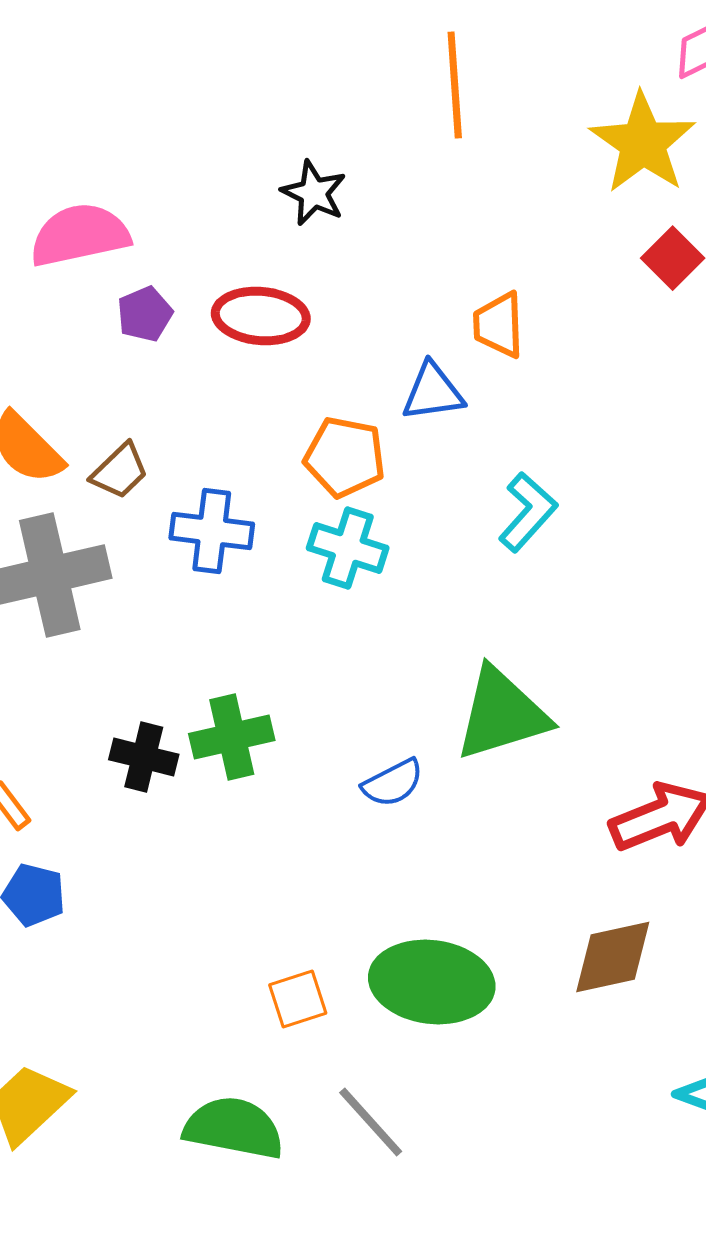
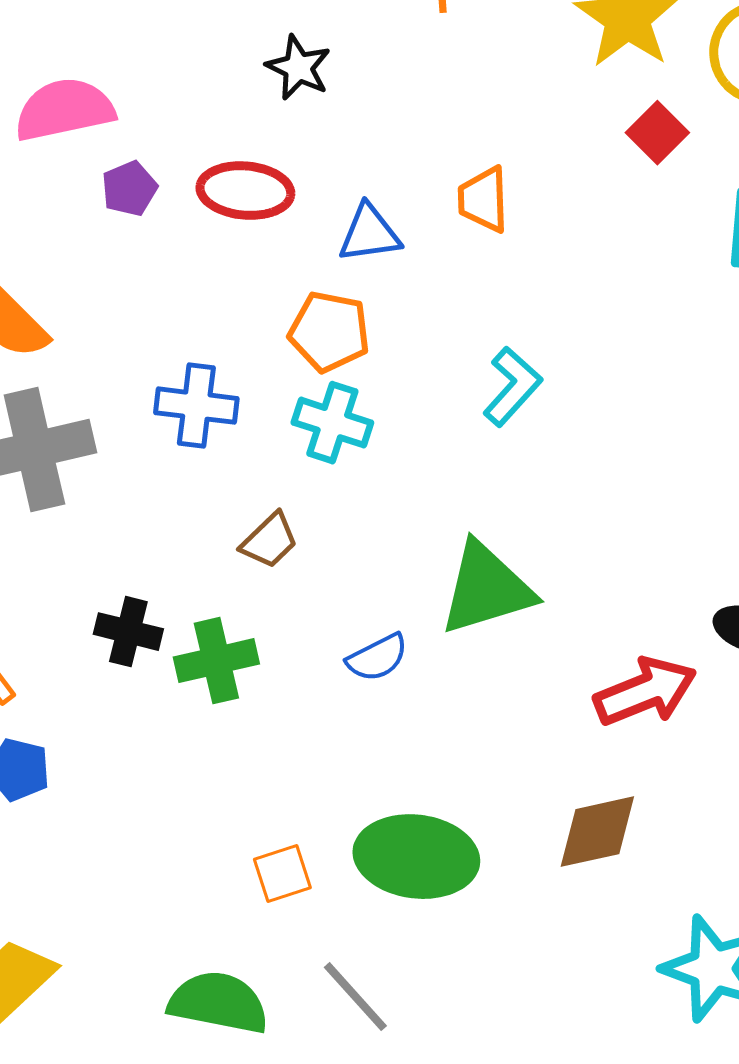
blue triangle: (433, 392) -> (369, 234), moved
brown trapezoid: (120, 471) -> (269, 541), moved
green cross: (232, 737) -> (216, 661), moved

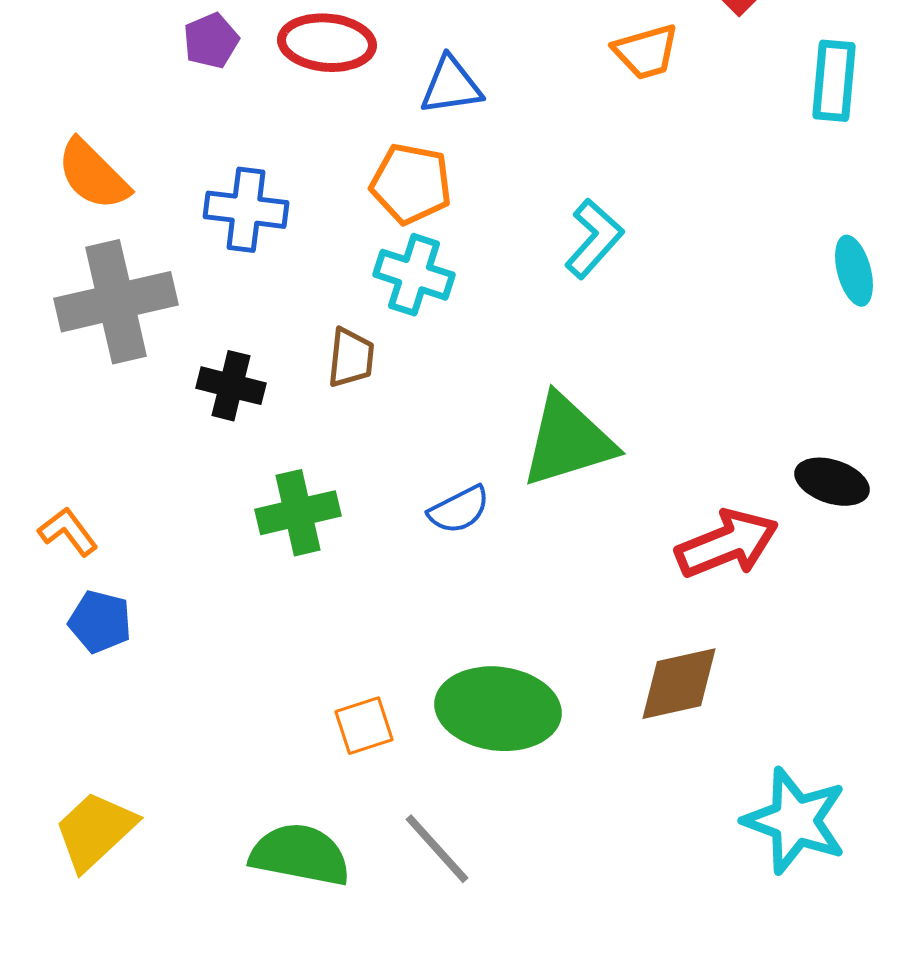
orange trapezoid: (483, 200) -> (646, 52), moved, turned -104
blue cross: (196, 406) -> (246, 210), moved
brown trapezoid: (269, 541) -> (351, 358), moved, turned -40
black cross: (128, 632) -> (231, 386), moved

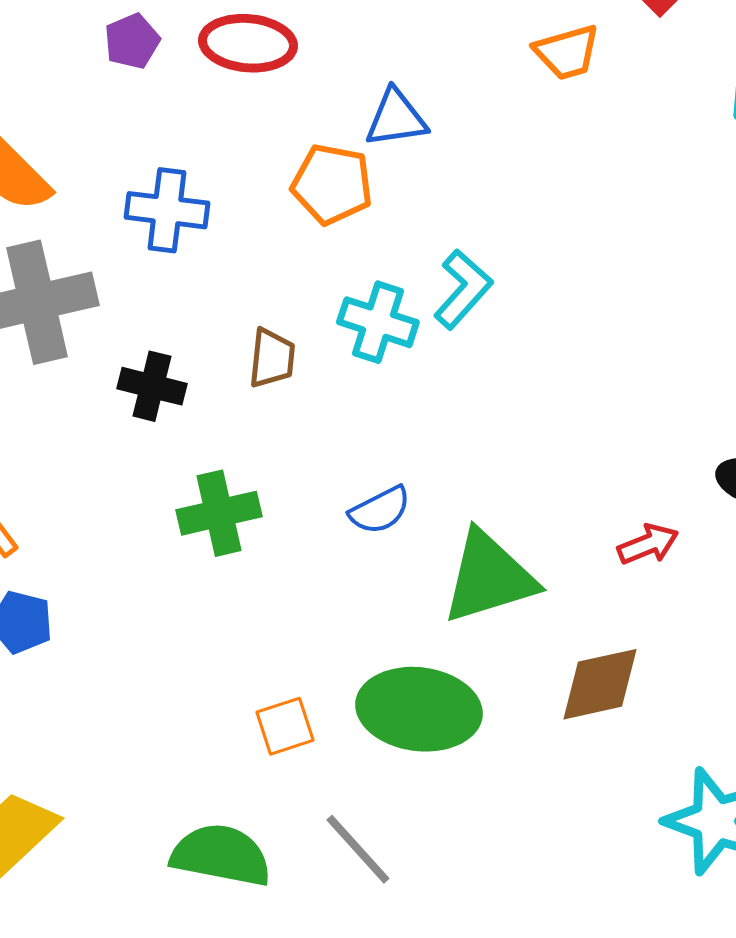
blue triangle: (451, 86) -> (396, 118), moved
cyan L-shape: (594, 239) -> (463, 289), moved
cyan cross: (414, 275) -> (378, 322), moved
green triangle: (568, 441) -> (489, 577), moved
red arrow: (727, 544) -> (648, 544), size x0.6

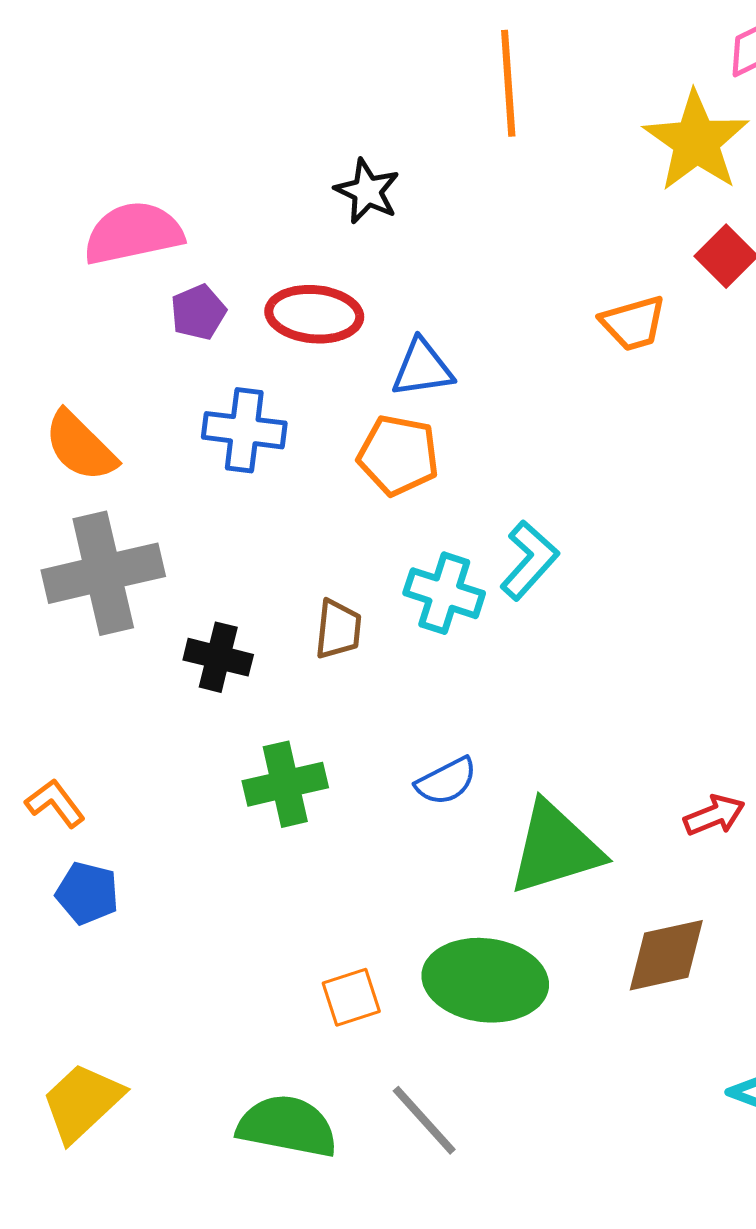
blue triangle: (396, 118) -> (422, 368), moved
blue cross: (167, 210) -> (244, 430), moved

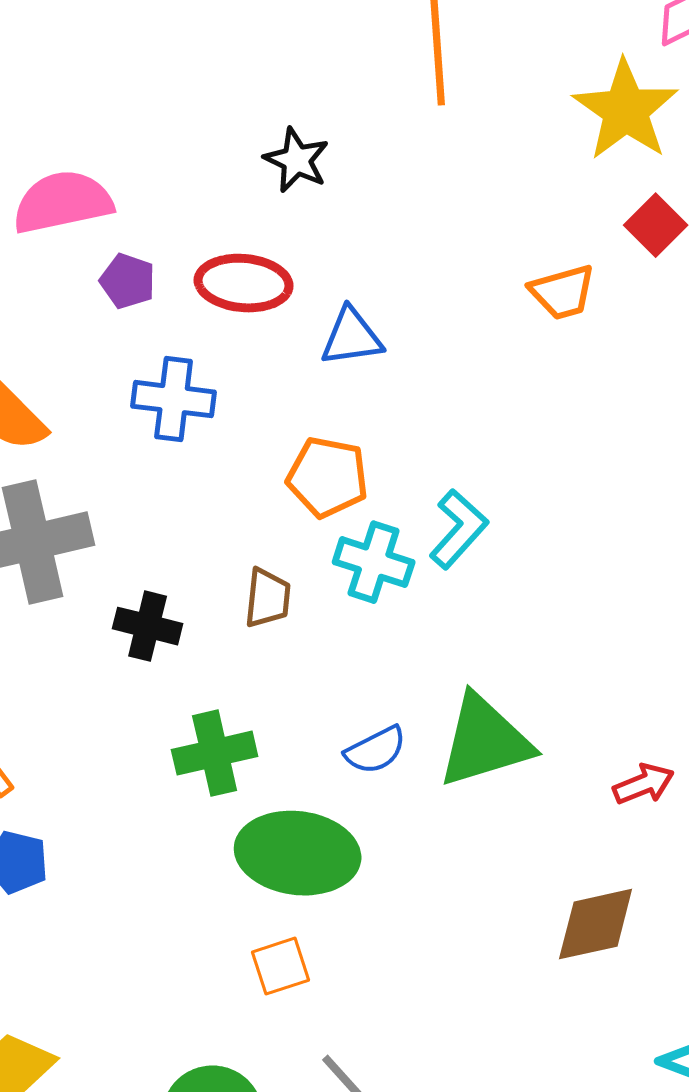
purple pentagon: (198, 312) -> (128, 281), turned -30
orange pentagon: (398, 455) -> (328, 477), moved
green triangle: (555, 848) -> (485, 741), moved
green ellipse: (485, 980) -> (298, 853), moved

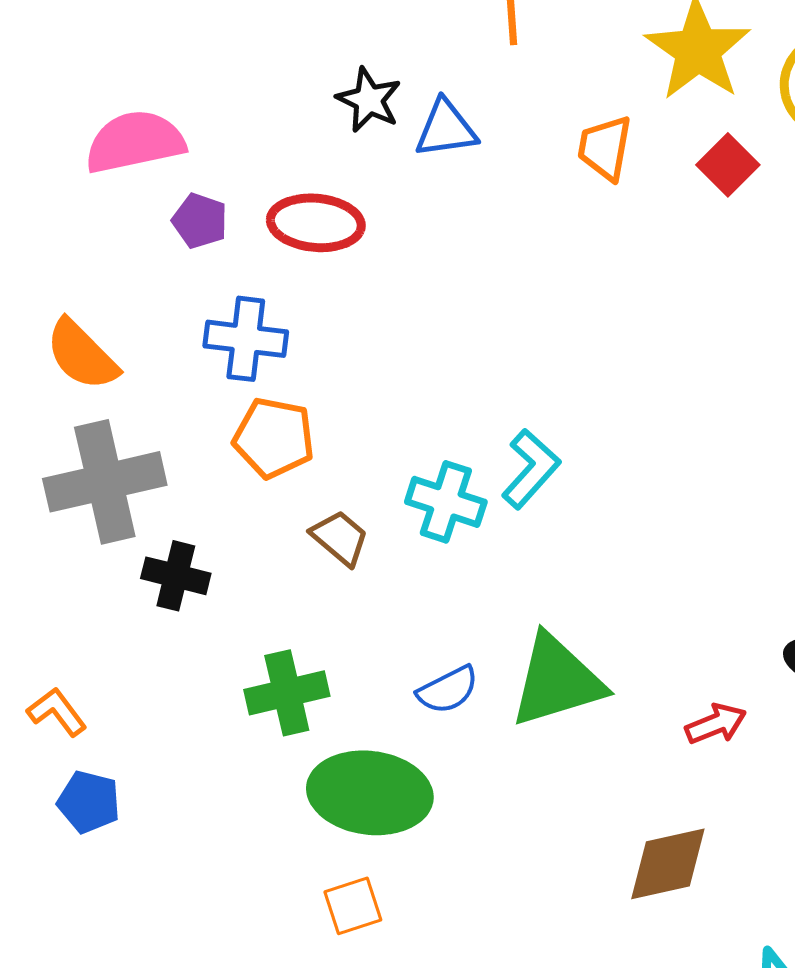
orange trapezoid: (563, 292) -> (605, 148), moved, turned 116
blue triangle: (352, 337) -> (446, 129), moved
orange pentagon: (328, 477) -> (274, 438), moved
brown trapezoid: (268, 598) -> (340, 538), turned -56
black cross: (148, 626) -> (176, 576), moved

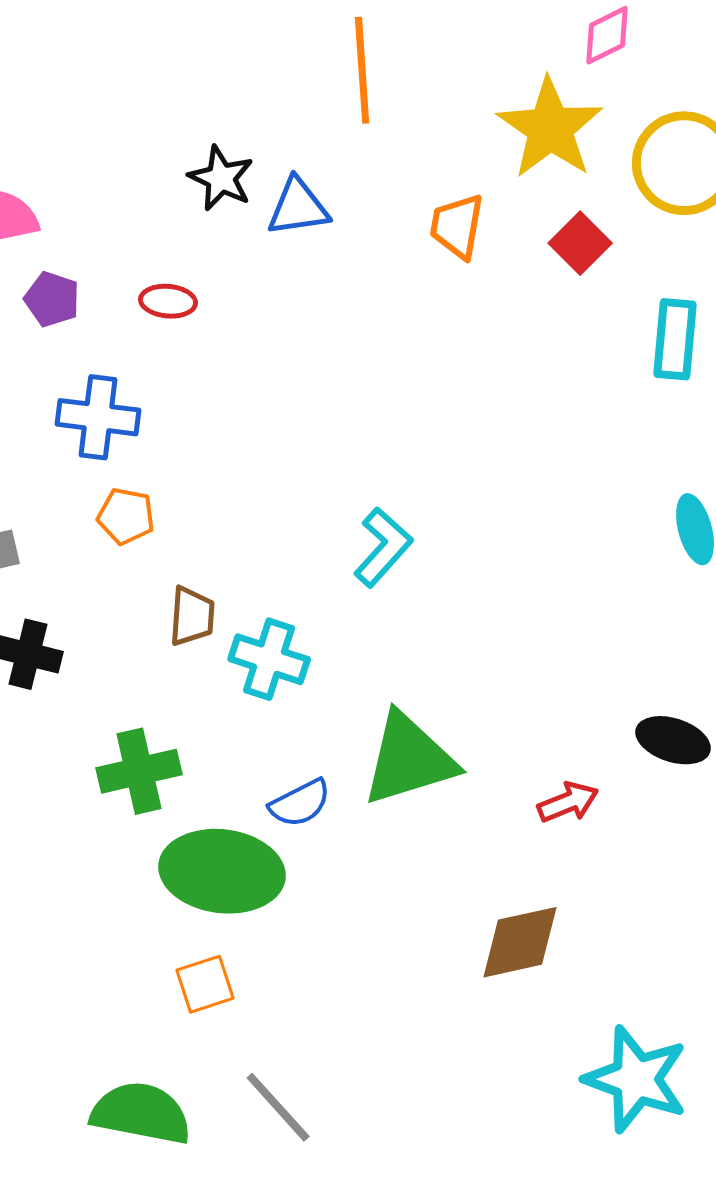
red ellipse: (316, 223) -> (168, 301), size x0.6
orange pentagon: (274, 438) -> (126, 516), size x0.7
cyan cross: (446, 502) -> (269, 659), moved
brown trapezoid: (340, 538) -> (192, 616), turned 54
blue semicircle: (448, 690) -> (300, 803), moved

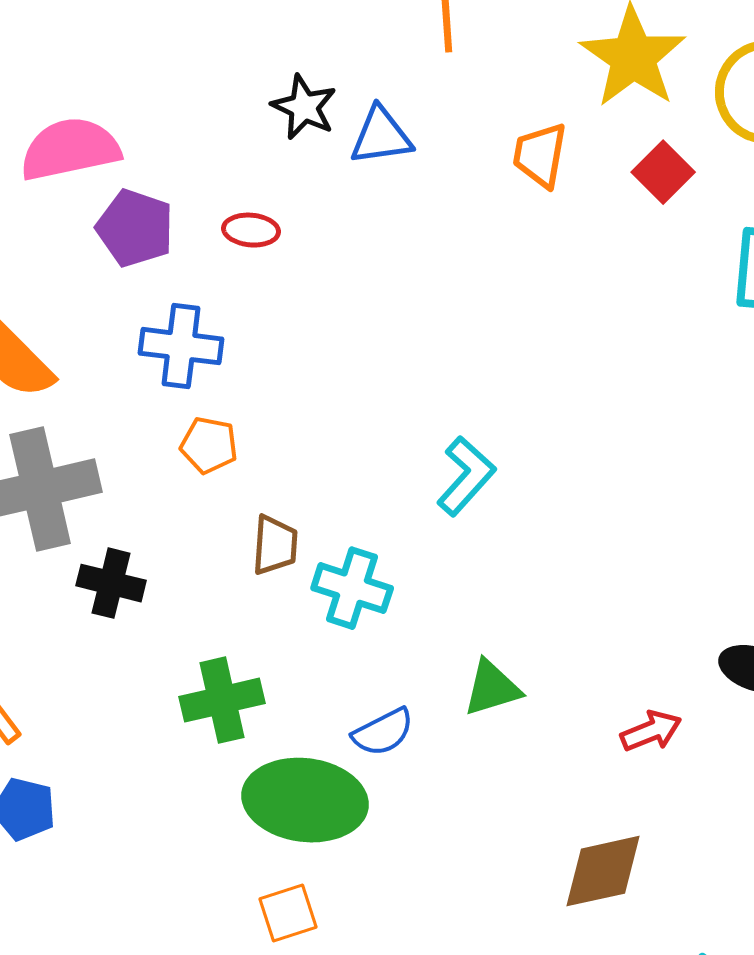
purple pentagon: (52, 299) -> (135, 228), size x1.4
green triangle: (409, 759) -> (492, 688), size x0.6

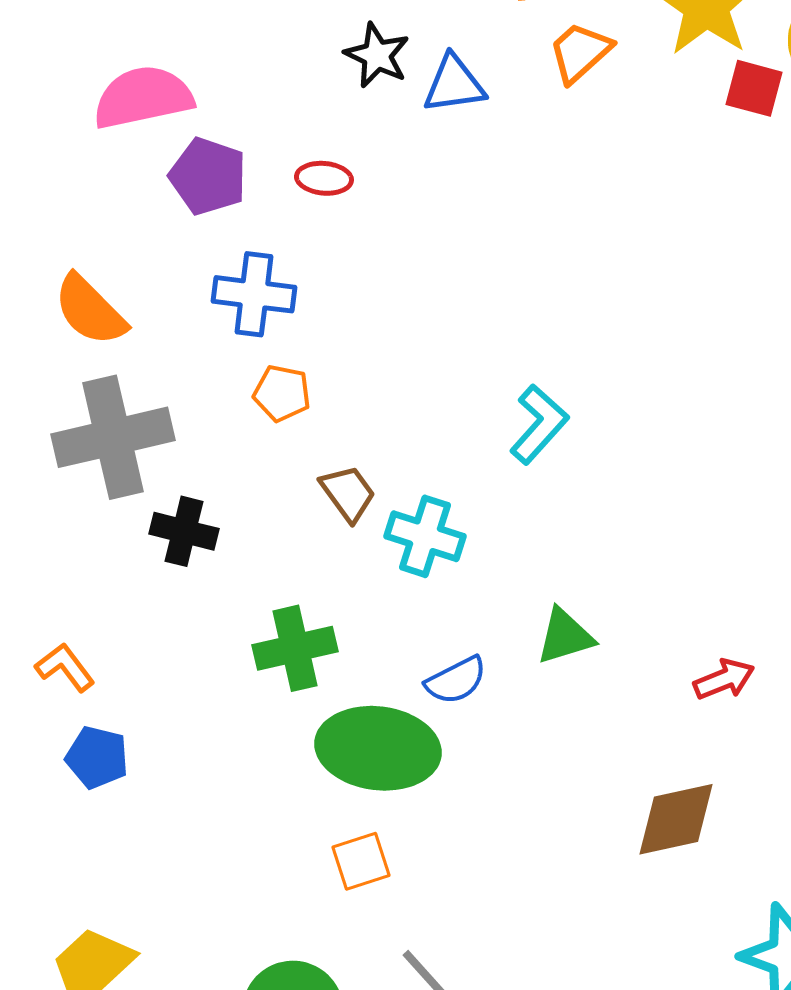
orange trapezoid: (540, 155) -> (580, 52), moved, turned 38
red square: (663, 172) -> (754, 88), moved, turned -30
brown trapezoid: (275, 545) -> (348, 493), turned -40

